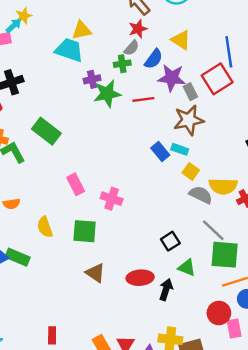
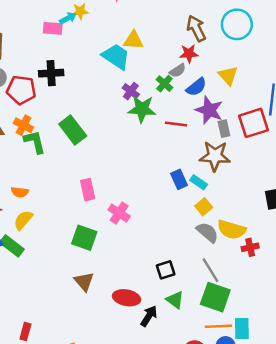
green cross: (122, 64) -> (164, 84), turned 35
purple cross: (92, 79) -> (131, 91), turned 35
yellow semicircle: (45, 227) -> (23, 220), moved, turned 45

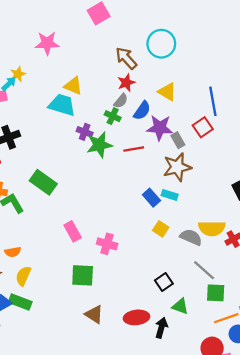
yellow triangle: (133, 40) -> (73, 86), turned 36
red square: (253, 123) -> (203, 127), size x0.7
yellow square: (204, 207) -> (161, 229), moved
green square: (215, 297) -> (216, 293), size x0.7

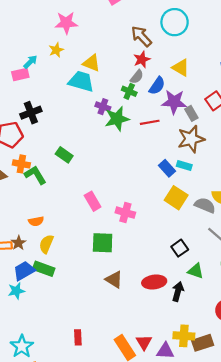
yellow star: (18, 74) -> (56, 50), moved
green rectangle: (43, 182) -> (64, 155), size x0.7
yellow square: (161, 229) -> (176, 198), size x1.5

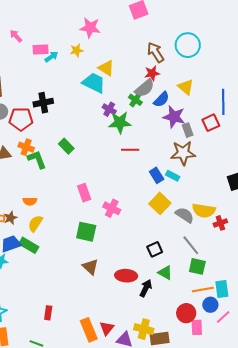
pink rectangle: (20, 74) -> (41, 49), moved
gray semicircle: (137, 77) -> (145, 88), size x1.5
red line: (150, 122) -> (130, 150), moved

